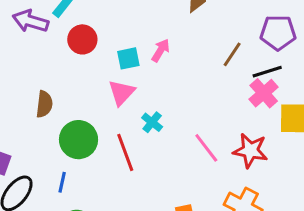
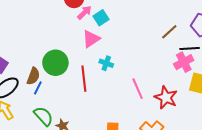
pink arrow: (161, 50) -> (84, 13), moved
cyan square: (128, 58) -> (101, 18), turned -35
brown semicircle: (44, 104) -> (33, 76), moved
cyan cross: (152, 122) -> (106, 63), turned -32

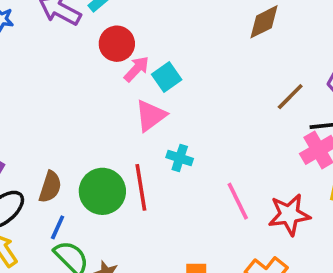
green circle: (55, 63) -> (102, 191), moved
blue line: (38, 88) -> (58, 227), moved
red star: (166, 97) -> (289, 215), turned -30

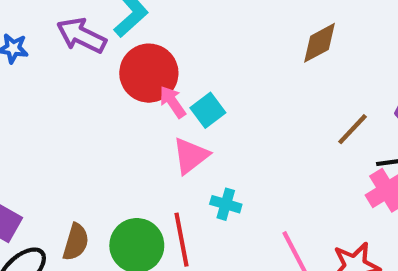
red circle: (117, 44) -> (149, 73), size x1.4
pink arrow: (136, 69) -> (173, 102), turned -76

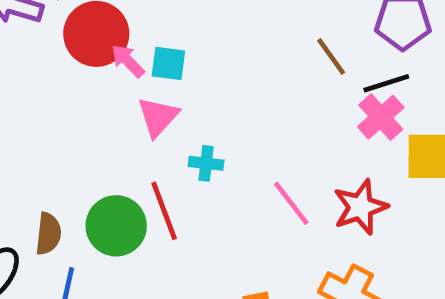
cyan square: (208, 110) -> (168, 63), turned -36
brown line: (353, 129) -> (331, 56), turned -69

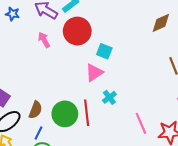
pink arrow: (128, 61) -> (44, 40), moved
cyan cross: (206, 163) -> (109, 97), turned 32

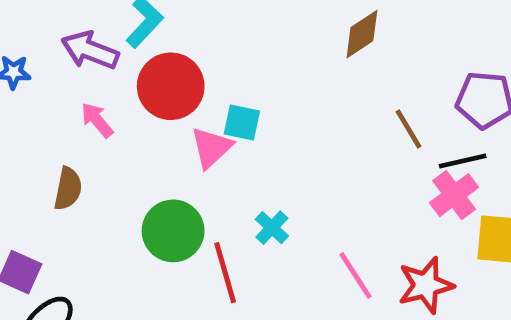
pink triangle: (94, 73) -> (211, 148), moved
brown semicircle: (35, 110) -> (68, 189), moved
green circle: (65, 114) -> (173, 231), moved

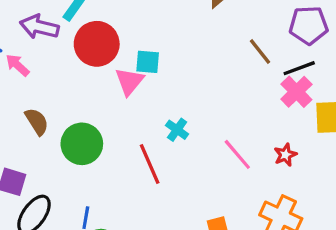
pink arrow: (97, 120) -> (18, 65), moved
brown semicircle: (68, 189) -> (37, 122), turned -36
green circle: (173, 231) -> (82, 144), moved
red star: (426, 285) -> (285, 155), size x0.6

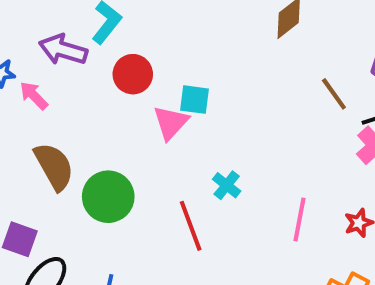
red circle: (97, 44) -> (133, 74), size x0.7
brown semicircle: (37, 122) -> (54, 166), size x1.4
pink line: (237, 154) -> (300, 220), turned 48

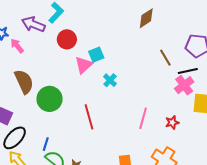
cyan square: (195, 100) -> (96, 55), turned -35
cyan cross: (227, 185) -> (110, 80), moved

